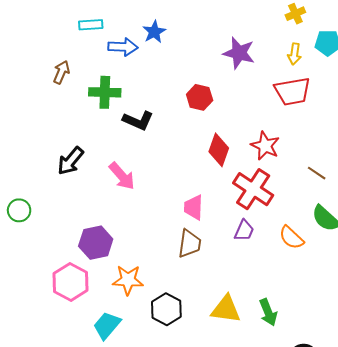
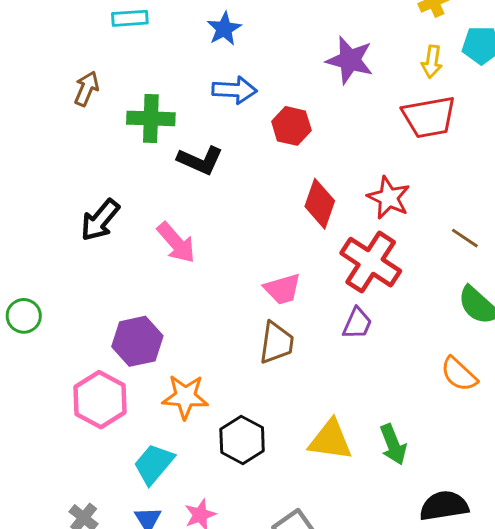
blue arrow: (123, 47) -> (235, 90), moved
pink trapezoid: (194, 207) -> (282, 289), turned -108
green circle: (19, 210) -> (24, 316), moved
orange semicircle: (291, 238) -> (459, 374), moved

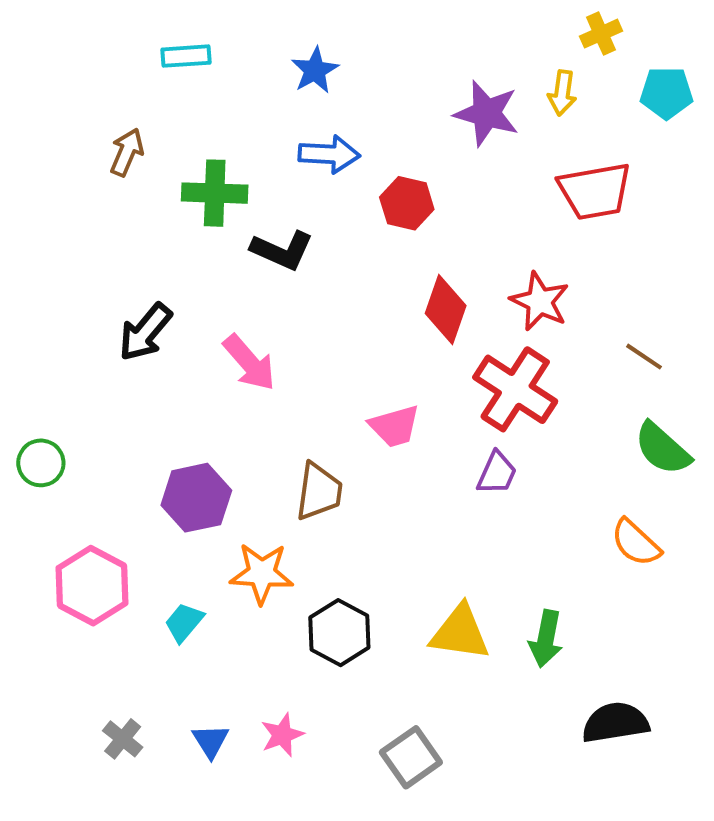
yellow arrow: (432, 62) -> (562, 93), moved
brown trapezoid: (276, 343) -> (319, 492), moved
pink hexagon: (100, 400) -> (92, 586), moved
green arrow: (393, 444) -> (546, 639), turned 33
cyan trapezoid: (154, 464) -> (184, 622), moved, size x0.7

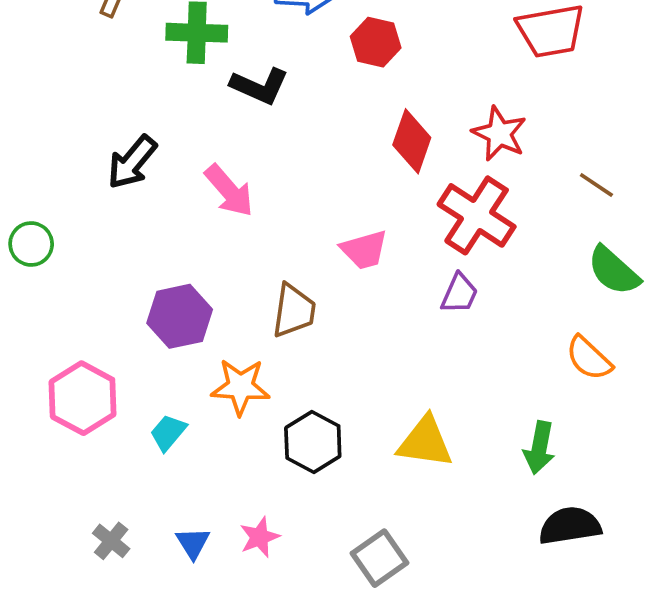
green circle: (41, 463) -> (31, 244), moved
green arrow: (546, 639) -> (539, 448), moved

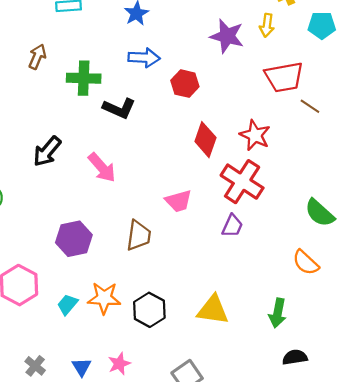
brown line: (596, 185) -> (310, 106), moved
orange star: (241, 387) -> (104, 298), moved
black semicircle: (570, 526) -> (295, 357), size x0.7

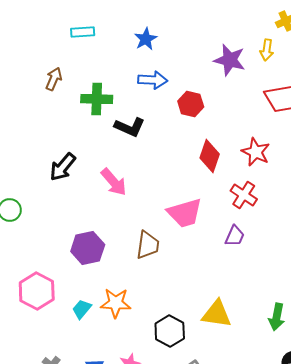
red cross: (242, 182) -> (244, 195), size x0.7
pink trapezoid: (178, 201) -> (185, 213), size x1.4
black hexagon: (149, 310) -> (170, 331), moved

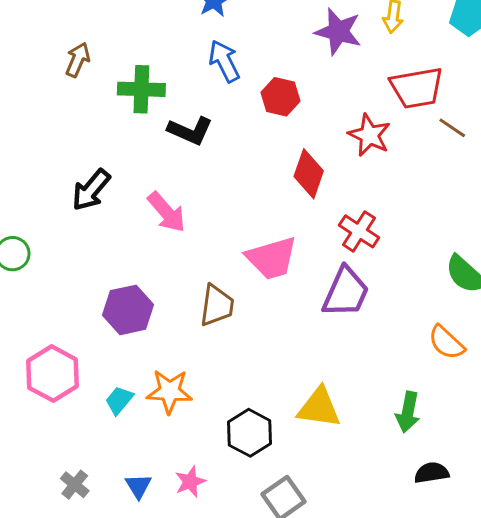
blue arrow: (153, 80) -> (224, 61), turned -120
red star: (256, 152) -> (369, 135), moved
purple trapezoid: (235, 236) -> (346, 292), size x1.6

